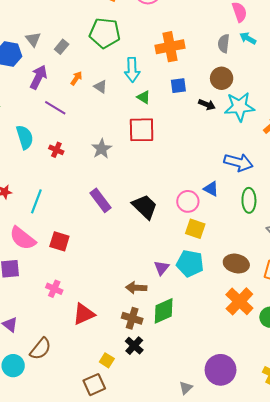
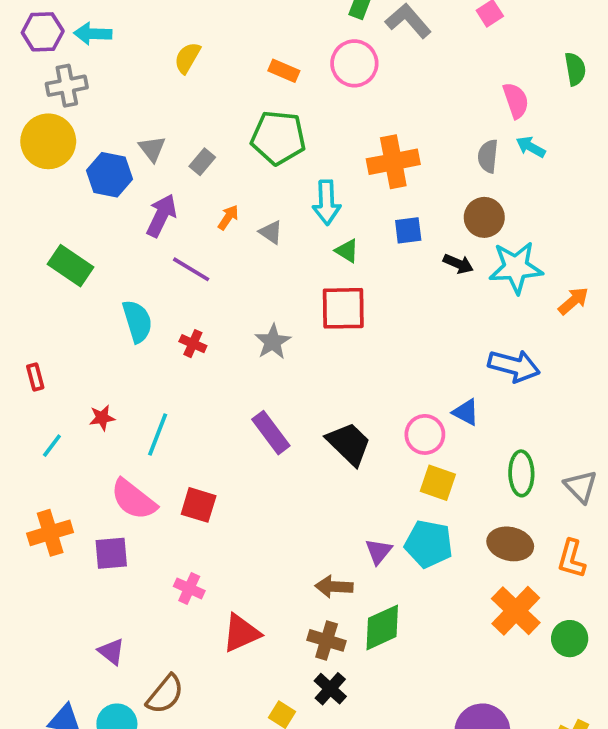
green ellipse: (249, 200) -> (521, 473), moved

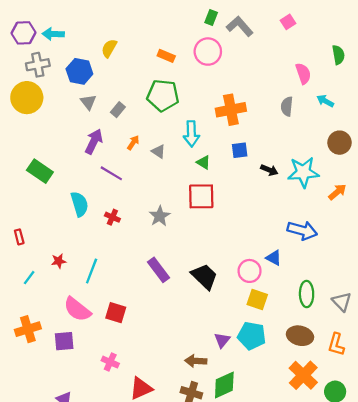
cyan arrow: (531, 147) -> (325, 101), moved
blue hexagon: (109, 175) -> (79, 71), moved
brown circle: (484, 217) -> (339, 143), moved

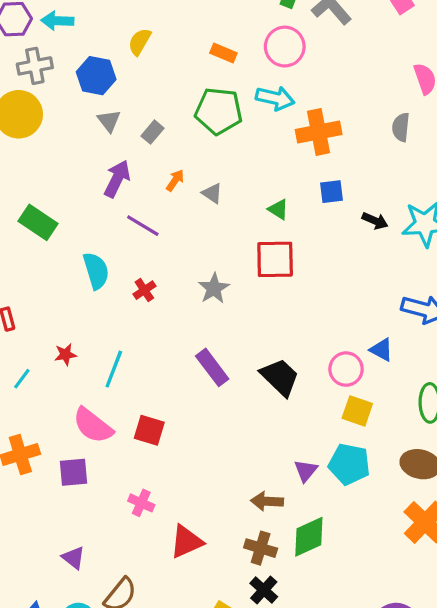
cyan arrow: (191, 134) -> (275, 98), moved, turned -75
red cross: (112, 217) -> (144, 290), turned 32

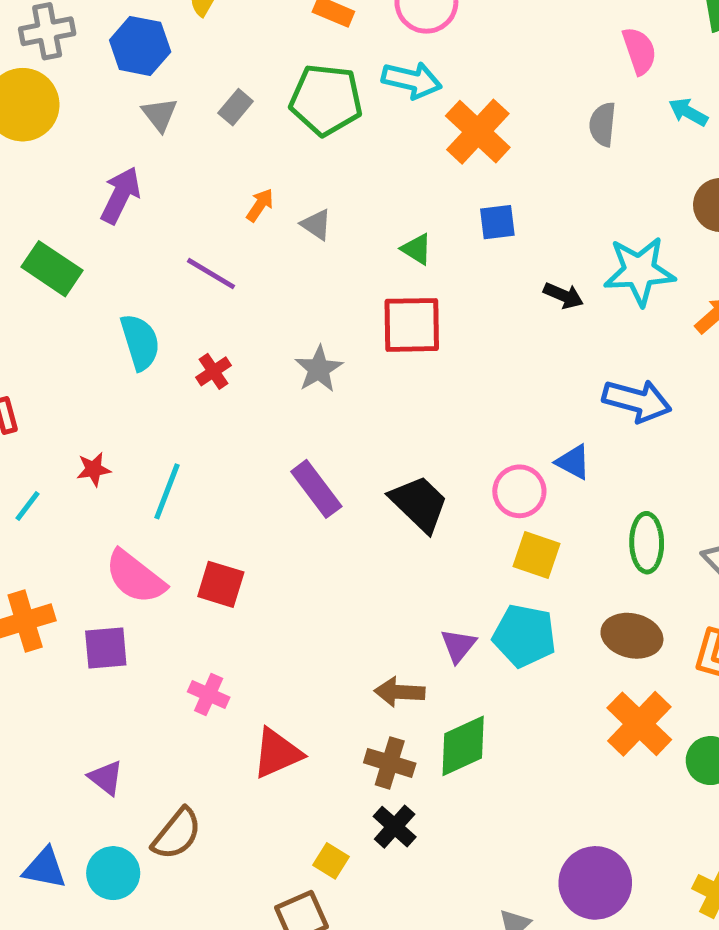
gray rectangle: (153, 132) -> (236, 107), moved
orange cross: (319, 132) -> (478, 132), turned -36
purple arrow: (117, 179) -> (121, 195), moved
black arrow: (375, 221) -> (563, 296), moved

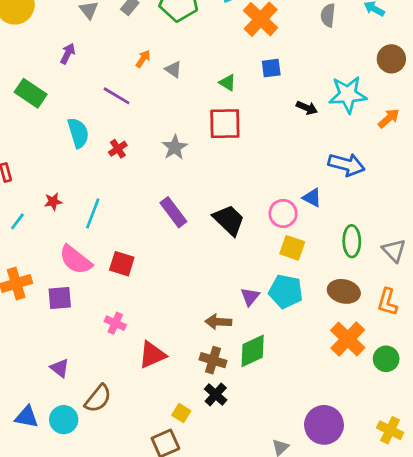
purple arrow: (121, 195) -> (68, 54), size x0.7

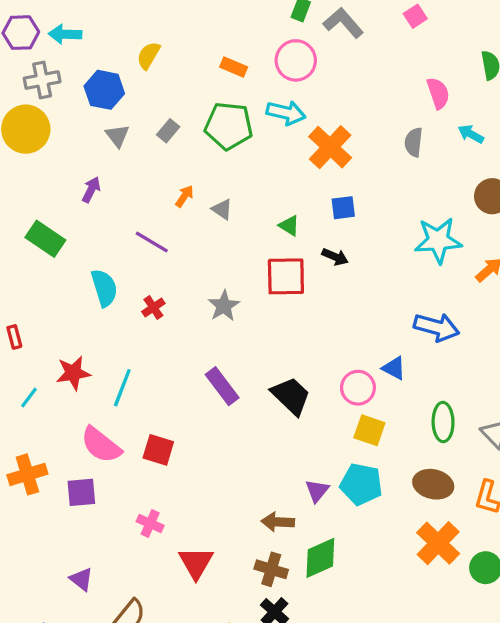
black arrow: (307, 108) -> (335, 257), moved
red star: (53, 202) -> (73, 373), size x1.5
red triangle: (152, 355) -> (196, 563), turned -36

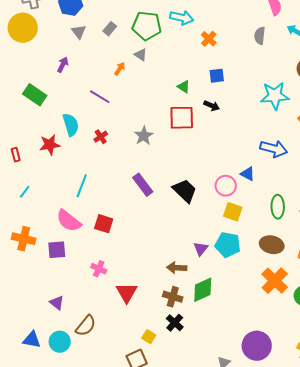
orange cross: (330, 147) -> (209, 39), size x0.6
gray triangle: (222, 209) -> (141, 55), moved
red star: (73, 373) -> (50, 145), moved
orange cross: (27, 474) -> (24, 239), turned 30

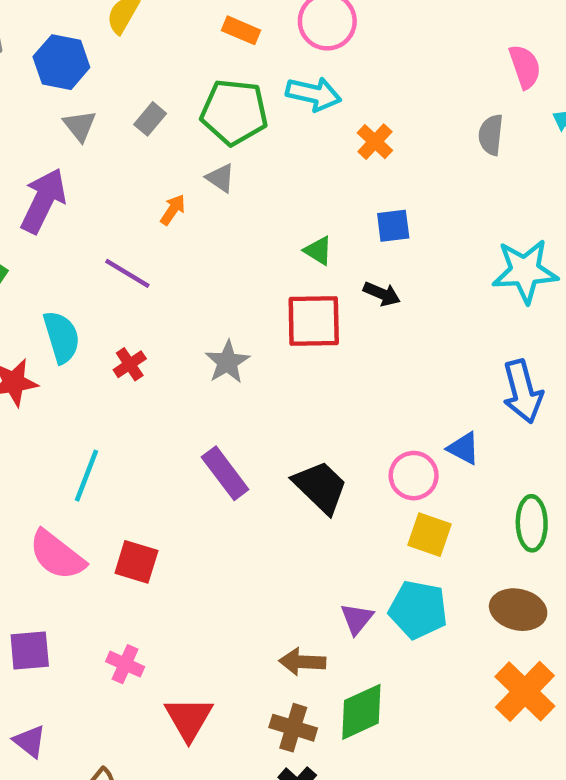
purple arrow: (63, 65) -> (43, 201), size x1.8
blue arrow: (274, 149) -> (523, 391), turned 60
purple square: (57, 250) -> (30, 650), moved

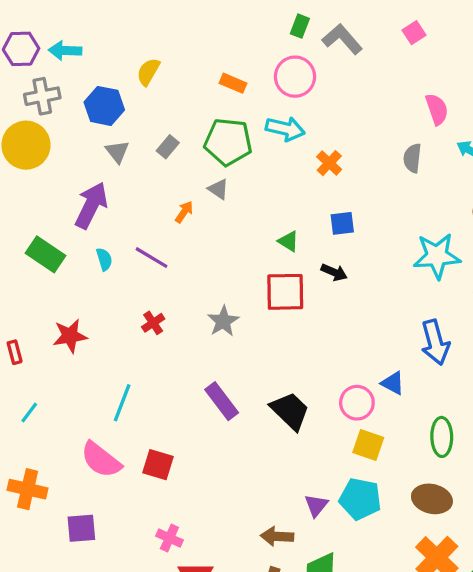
cyan semicircle: (61, 337) -> (104, 259), moved, size x0.6
pink cross: (125, 664) -> (169, 538), moved

